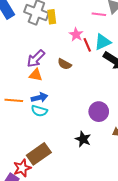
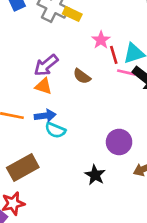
pink line: (99, 14) -> (126, 72), moved
yellow rectangle: (52, 17) -> (72, 14), turned -64
cyan semicircle: (39, 111) -> (55, 130), moved
brown rectangle: (39, 154) -> (23, 167), moved

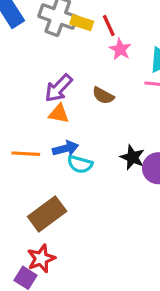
red line: (114, 55) -> (109, 26), moved
black star: (95, 175) -> (132, 157), moved

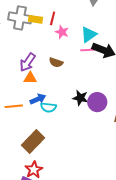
red line: (109, 26) -> (53, 18), turned 48

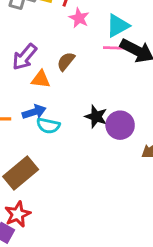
brown semicircle: (56, 62) -> (66, 61), turned 104
orange triangle: (30, 78) -> (41, 79), moved

